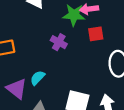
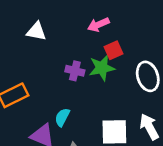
green star: (74, 15) -> (102, 68), moved

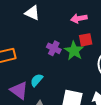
green star: (102, 68) -> (74, 51), turned 30

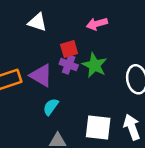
red square: (86, 40) -> (69, 49), moved
purple triangle: (19, 90) -> (41, 75), moved

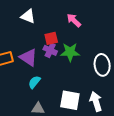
pink arrow: (97, 24) -> (74, 20), turned 56
green star: (95, 65) -> (70, 52), turned -30

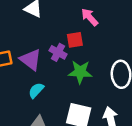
red square: (51, 38) -> (75, 40), moved
green star: (70, 52) -> (80, 72), moved

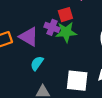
green star: (80, 72) -> (66, 32), moved

